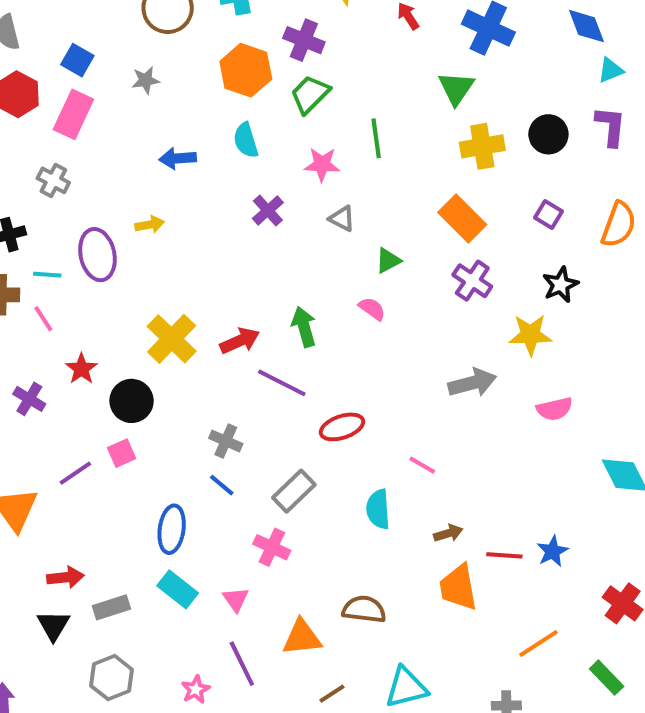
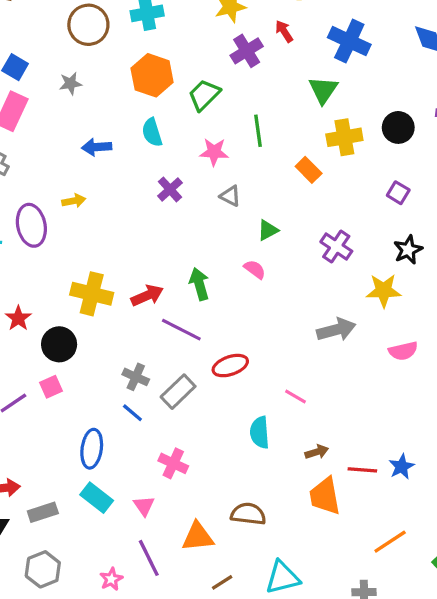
purple cross: (304, 40) -> (247, 51), moved, turned 36
orange rectangle: (462, 219) -> (309, 170), moved, size x0.7
yellow cross: (172, 339) -> (92, 294), turned -30
gray rectangle: (294, 491) -> (178, 392), moved

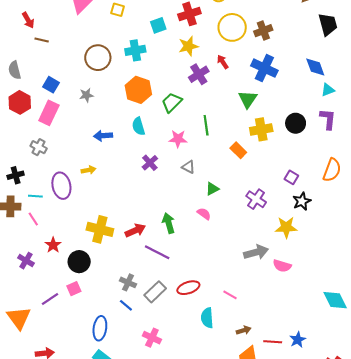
purple square: (398, 193) -> (291, 177), moved
pink semicircle: (403, 351) -> (282, 266), moved, turned 30
red ellipse: (230, 366) -> (188, 288), moved

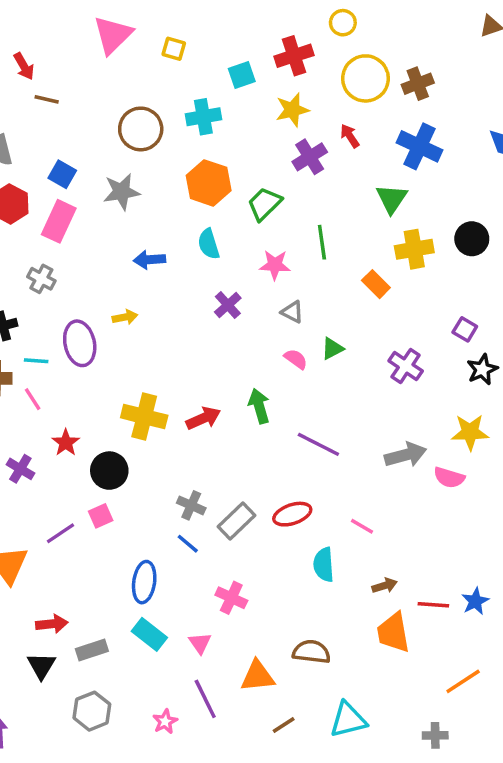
gray star: (86, 95) -> (122, 192), size x1.5
pink semicircle: (204, 214) -> (296, 359), moved
yellow star: (286, 227) -> (470, 432), moved
purple line: (157, 252) -> (318, 444), moved

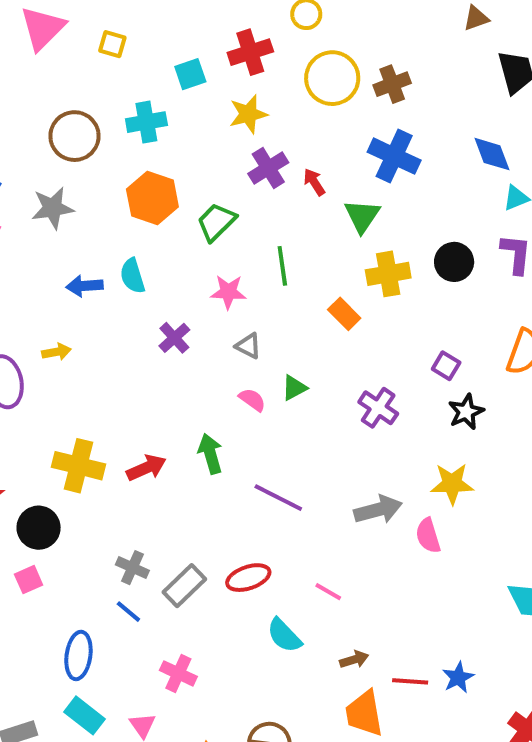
red arrow: (350, 136) -> (314, 182), moved
cyan semicircle: (209, 244) -> (132, 276), moved
pink semicircle: (449, 478) -> (428, 536), turned 56
cyan semicircle: (324, 565) -> (284, 636), turned -40

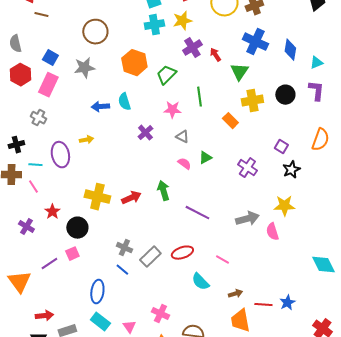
cyan cross: (146, 122) -> (154, 25), moved
blue diamond: (492, 154) -> (290, 50), moved, turned 30
pink cross: (178, 673) -> (160, 314), moved

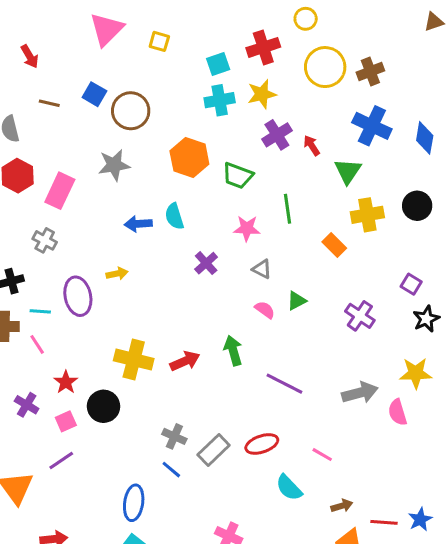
brown line: (41, 15) -> (49, 103), moved
blue square: (50, 58) -> (94, 94), moved
green trapezoid: (166, 75) -> (238, 176), turned -115
pink square: (72, 254) -> (66, 421), moved

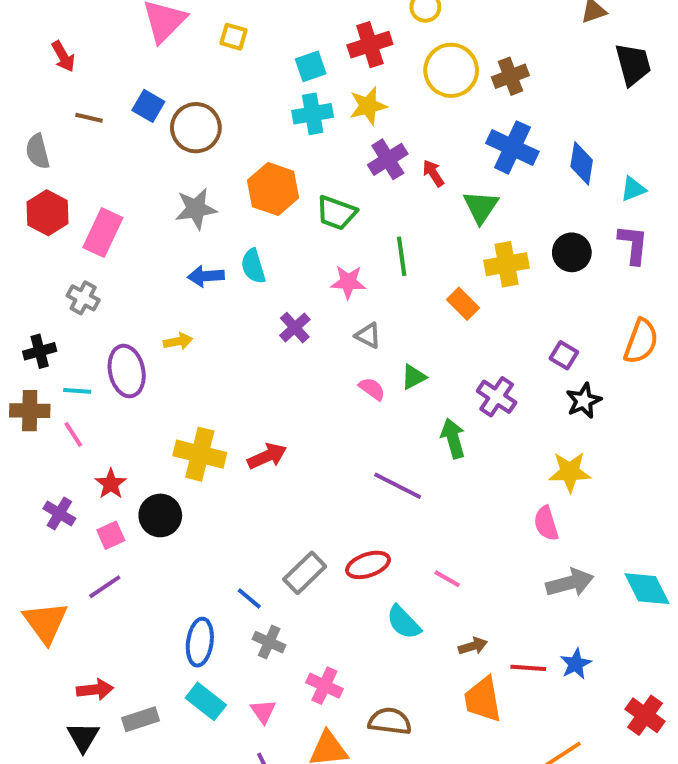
gray star: (114, 165) -> (196, 209), moved
green arrow: (233, 350) -> (453, 438), moved
gray arrow: (360, 393) -> (570, 583), moved
gray cross: (174, 436) -> (269, 642), moved

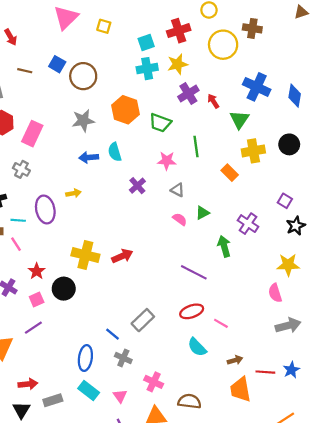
brown cross: (510, 76) -> (252, 28), moved, turned 30
red ellipse: (368, 565) -> (192, 311), moved

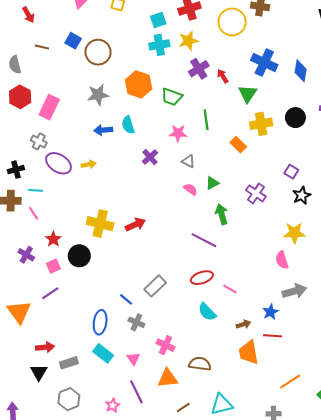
purple ellipse: (45, 209) -> (59, 163), moved, turned -45
green arrow: (224, 246) -> (222, 214), moved
blue star: (291, 370) -> (270, 312), moved

